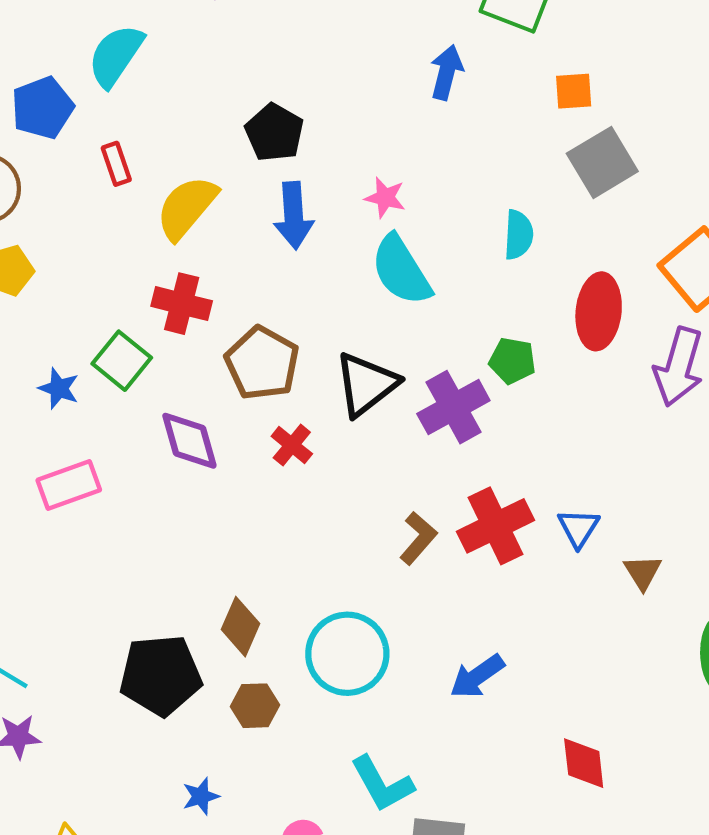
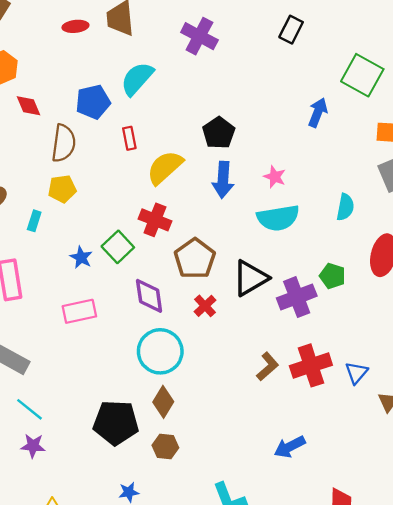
cyan semicircle: (401, 270) -> (278, 218), turned -75
cyan circle: (347, 654) -> (160, 351), moved

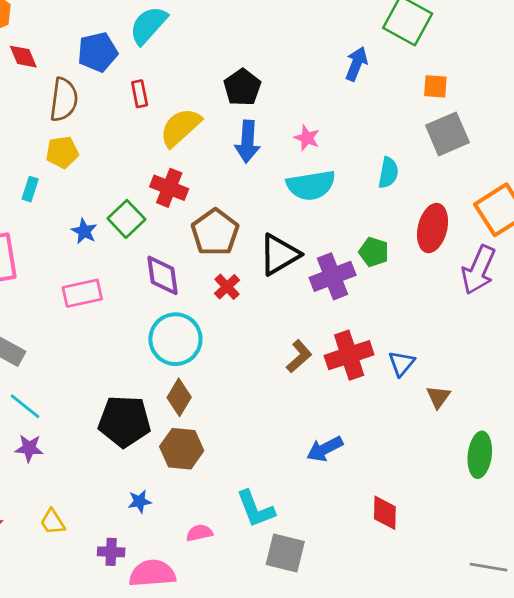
brown hexagon: (165, 446) -> (182, 449), size x1.4

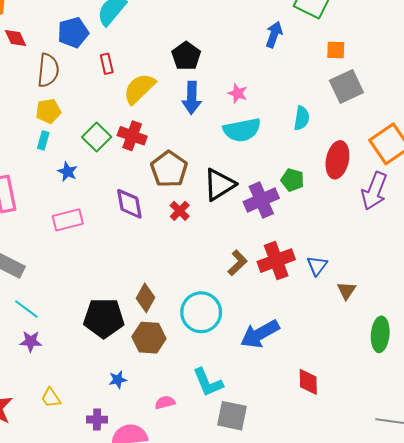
cyan rectangle: (30, 189) -> (43, 140), moved
green square: (126, 219) -> (97, 137), moved
cyan circle: (175, 339) -> (201, 312), moved
blue arrow: (325, 449) -> (260, 334), size x1.4

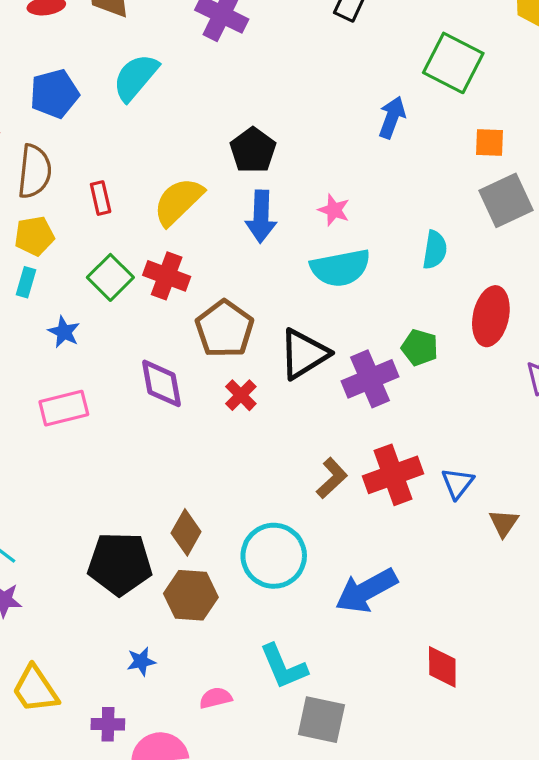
blue pentagon: (73, 32) -> (54, 94), moved
red rectangle: (107, 64) -> (101, 198), moved
yellow trapezoid: (51, 398) -> (35, 689), size x1.5

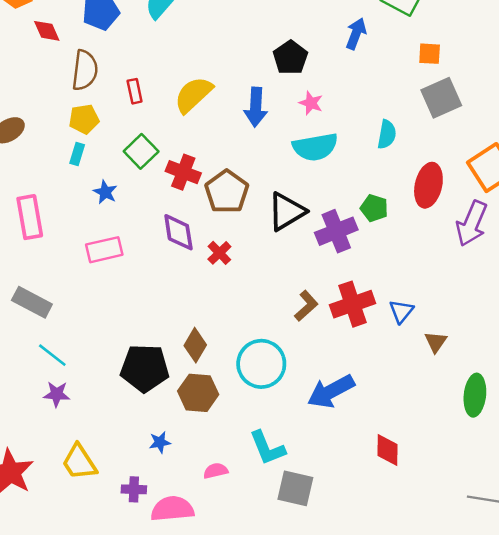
black pentagon: (253, 150) -> (290, 58), moved
red cross: (167, 276) -> (183, 172), moved
red cross: (241, 395) -> (219, 253), moved

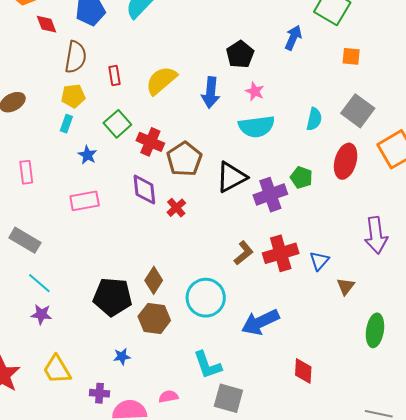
gray square: (441, 98) -> (358, 111), moved, turned -32
pink rectangle: (30, 217) -> (26, 172), size x0.7
purple arrow: (472, 224) -> (376, 235), moved, turned -33
pink semicircle: (216, 471) -> (168, 397), moved

